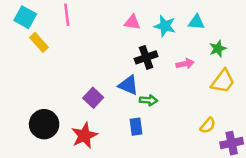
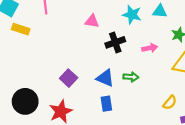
pink triangle: (132, 22) -> (92, 21), moved
yellow rectangle: (39, 42) -> (21, 29), turned -30
blue triangle: (128, 85) -> (105, 78), moved
green arrow: (149, 100) -> (131, 77), moved

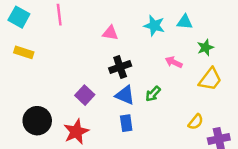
yellow rectangle: (21, 29) -> (24, 52), moved
black cross: (115, 42) -> (120, 67), moved
pink arrow: (150, 48) -> (174, 62), turned -144
green arrow: (131, 77) -> (153, 94), turned 128

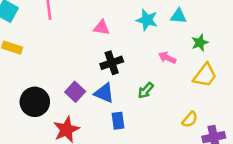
blue triangle: (125, 95) -> (104, 93), moved
black circle: (37, 121) -> (35, 102), moved

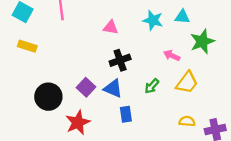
green star: (200, 43) -> (202, 41), size x1.5
yellow trapezoid: (205, 75) -> (187, 83), moved
yellow semicircle: (190, 119) -> (187, 121), moved, turned -126

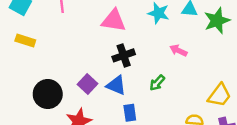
pink triangle: (111, 27) -> (114, 21), size x1.5
green star: (202, 41) -> (217, 21), moved
yellow trapezoid: (187, 83) -> (219, 95), moved

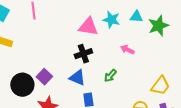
pink triangle: (114, 21) -> (88, 27), moved
purple square: (88, 84) -> (44, 77), moved

